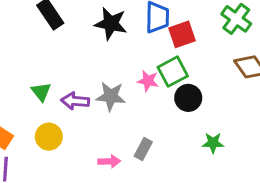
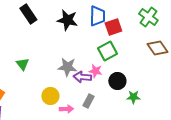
pink star: (148, 81) -> (95, 71), moved
black circle: (188, 98) -> (117, 81), moved
purple arrow: (75, 101) -> (82, 77), moved
yellow circle: (49, 137) -> (50, 96), moved

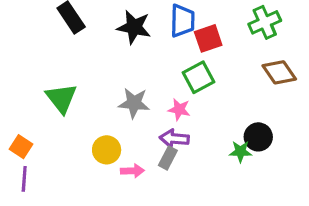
green cross: (148, 17) -> (265, 22), turned 30
green triangle: (22, 64) -> (61, 98), size x1.5
purple arrow: (82, 77) -> (174, 139), moved
black circle: (117, 81) -> (258, 137), moved

